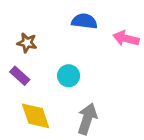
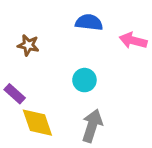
purple rectangle: (20, 76) -> (15, 94), moved
cyan circle: (69, 76) -> (84, 80), moved

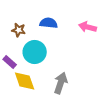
blue semicircle: (89, 22) -> (49, 23), moved
cyan circle: (84, 80) -> (35, 52), moved, size x1.5

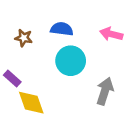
cyan circle: (35, 52) -> (71, 61), moved
gray arrow: (61, 83) -> (105, 91), moved

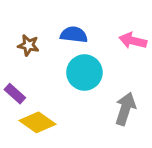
yellow diamond: (31, 103) -> (38, 122), turned -36

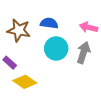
brown star: (28, 45) -> (19, 30), size x1.6
gray arrow: (125, 109) -> (83, 53), moved

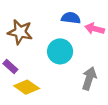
blue semicircle: (49, 23) -> (71, 18), moved
gray arrow: (83, 53) -> (89, 78), moved

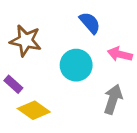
blue semicircle: (71, 18) -> (90, 23), turned 42
pink arrow: (95, 29) -> (120, 54), moved

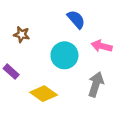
brown star: (26, 41) -> (22, 34), size x0.6
yellow diamond: (34, 110) -> (44, 94), moved

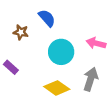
blue semicircle: (76, 19) -> (47, 18), moved
yellow diamond: (44, 94) -> (57, 88), moved

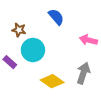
blue semicircle: (47, 18) -> (56, 17), moved
cyan circle: (61, 52) -> (33, 50), moved

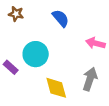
brown star: (19, 30) -> (16, 14), moved
yellow diamond: (52, 81) -> (56, 88), turned 40

